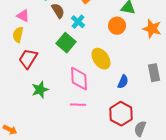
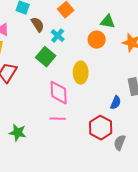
yellow ellipse: (101, 59) -> (81, 73), turned 35
blue semicircle: (123, 82) -> (116, 103), moved
green star: (40, 90) -> (18, 133), moved, turned 30

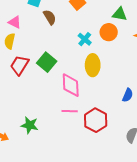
cyan cross: (58, 36) -> (85, 39), moved
green square: (46, 57) -> (47, 62), moved
red hexagon: (101, 128) -> (96, 120), moved

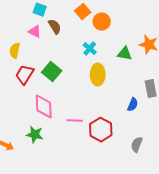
green triangle: (120, 14) -> (125, 54), moved
pink triangle: (15, 22) -> (35, 32), moved
orange circle: (109, 32) -> (102, 22), moved
pink diamond: (71, 85) -> (44, 107), moved

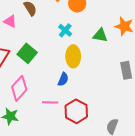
pink triangle: (35, 32) -> (10, 21), moved
blue semicircle: (133, 105) -> (63, 79), moved
pink diamond: (44, 107) -> (19, 88), turned 45

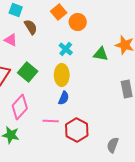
yellow ellipse: (73, 56) -> (62, 75), moved

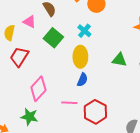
green triangle: (101, 54) -> (119, 60), moved
green square: (28, 72) -> (53, 38), moved

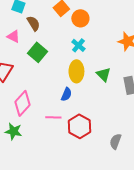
cyan cross: (84, 31) -> (78, 45), moved
yellow ellipse: (80, 57) -> (76, 71), moved
green triangle: (119, 60) -> (103, 74), turned 35

